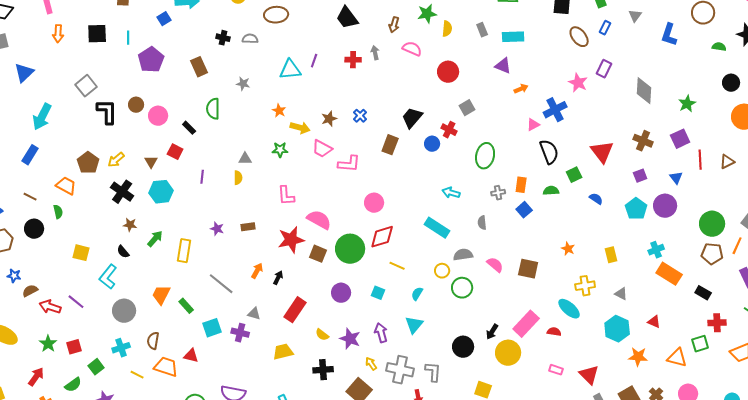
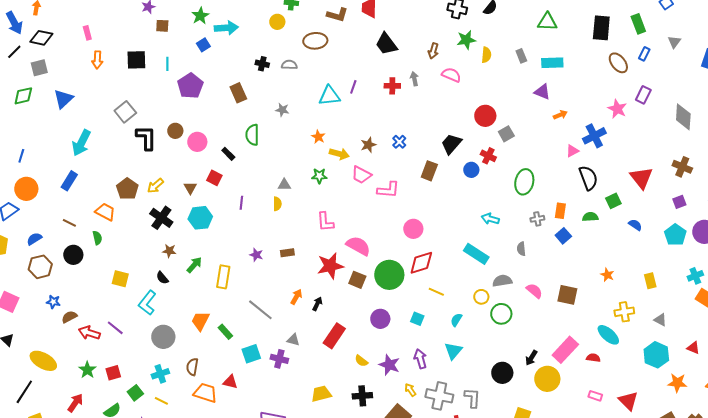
red circle: (448, 72) -> (485, 116), moved
yellow trapezoid: (283, 352) -> (321, 394), moved
yellow line: (137, 375) -> (161, 401), moved

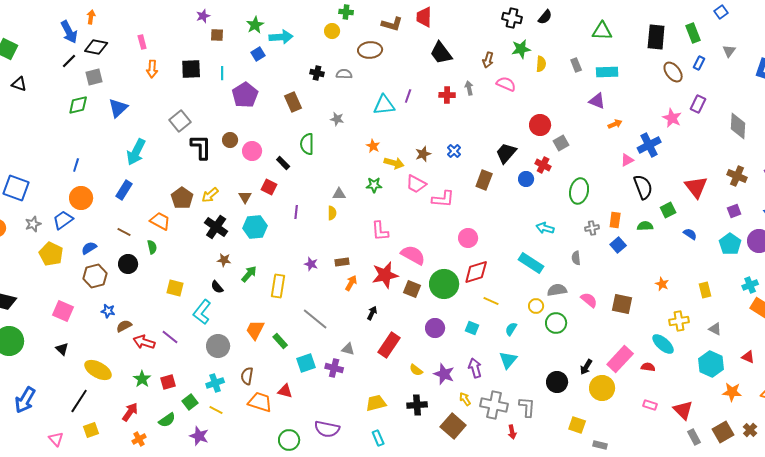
orange arrow: (296, 297) -> (351, 283), moved

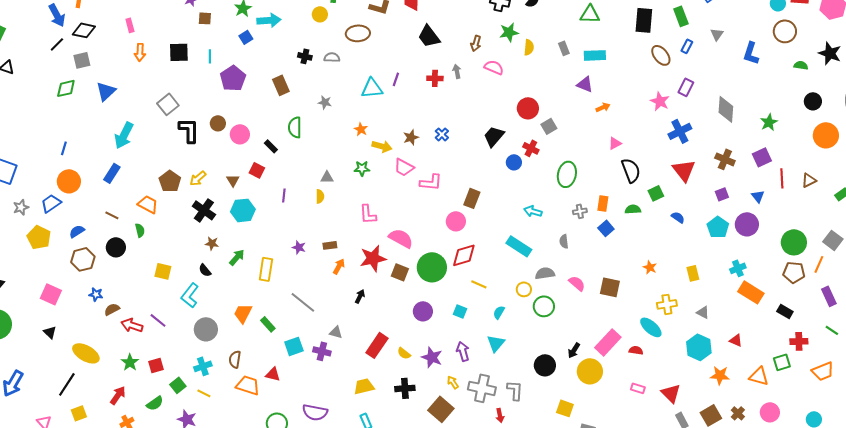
blue cross: (649, 145) -> (680, 131), moved
brown rectangle: (484, 180) -> (472, 198), moved
red rectangle: (389, 345) -> (377, 345), moved

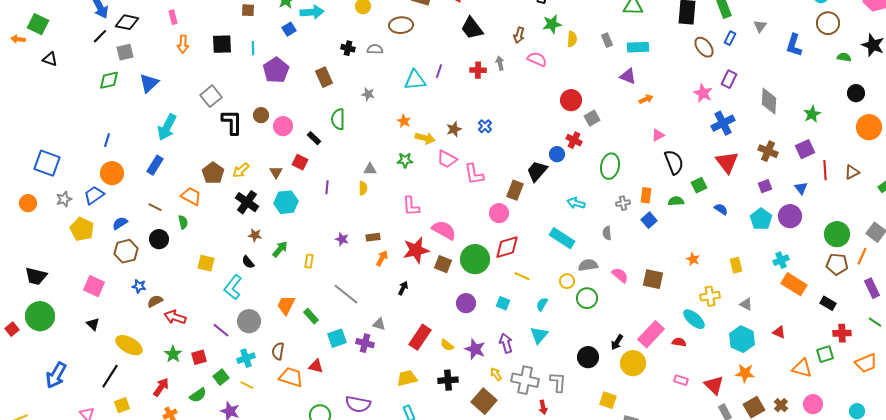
black trapezoid: (494, 136) -> (537, 171), moved
pink L-shape: (431, 182) -> (474, 174), turned 75
yellow rectangle: (266, 269) -> (309, 261), size x0.6
purple line: (158, 320) -> (221, 330), moved
orange star: (720, 375) -> (745, 373), moved

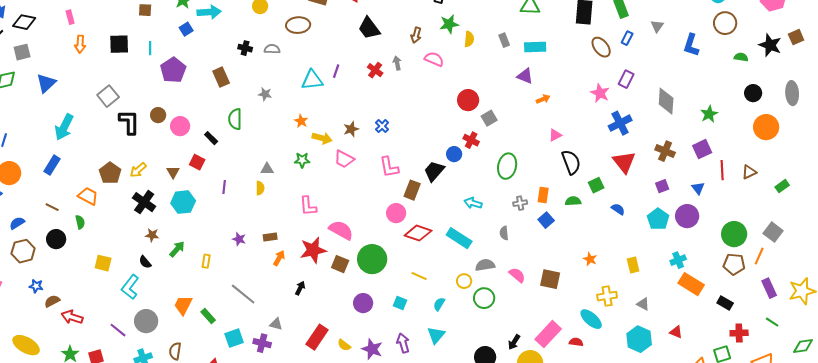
red cross: (478, 70) -> (375, 70), turned 35
pink L-shape: (474, 174) -> (389, 167), moved
red diamond: (507, 247) -> (418, 233), moved, turned 36

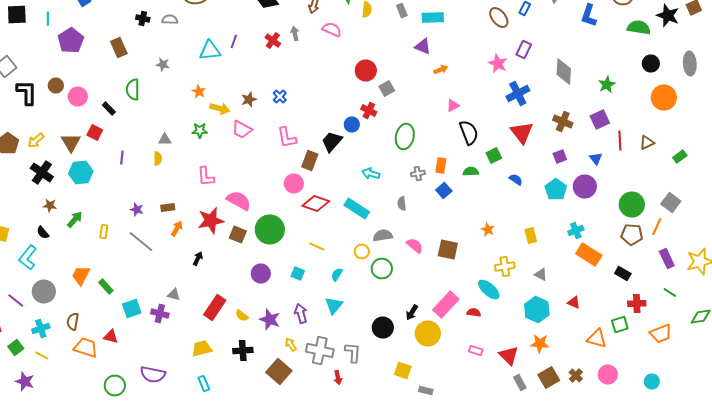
green semicircle: (741, 57) -> (639, 28), size x1.6
brown triangle: (173, 172) -> (71, 142), size x1.5
gray line: (243, 294) -> (141, 242), moved

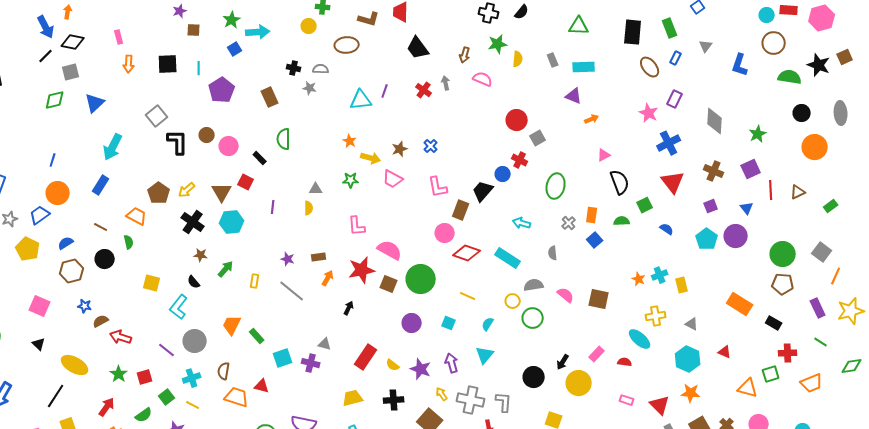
gray star: (163, 64) -> (310, 88), moved
gray cross: (418, 174) -> (569, 223), turned -32
orange line: (657, 226) -> (836, 276), moved
cyan cross: (576, 230) -> (660, 275), moved
pink rectangle: (446, 304) -> (597, 354), size x0.6

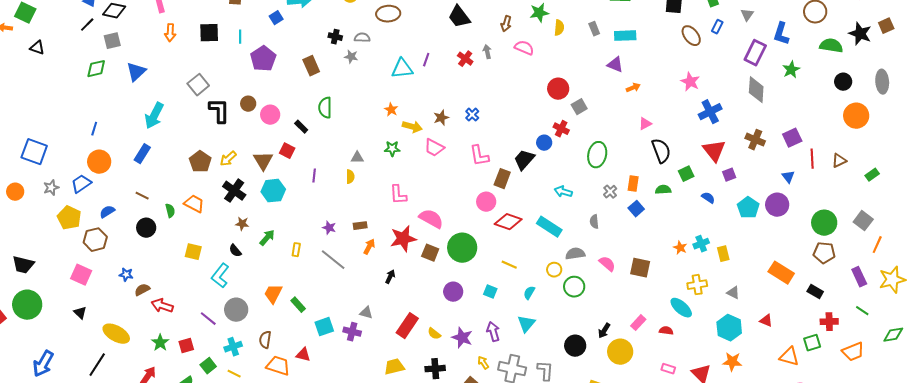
purple rectangle: (675, 99) -> (755, 53), moved, size x1.4
green star: (758, 134) -> (791, 70), moved
purple square: (711, 206) -> (729, 175), moved
orange trapezoid: (137, 216) -> (194, 204), moved
brown hexagon: (72, 271) -> (95, 240), moved

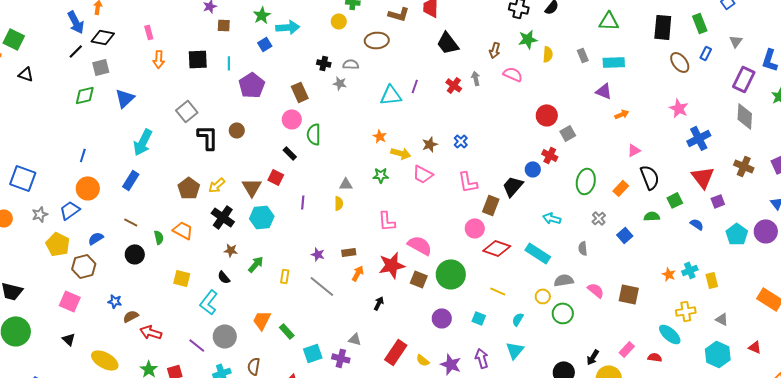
pink circle: (270, 115) -> (292, 119), moved
orange rectangle: (633, 184) -> (621, 188), moved, turned 35

